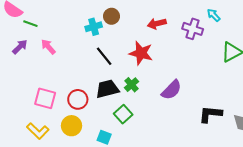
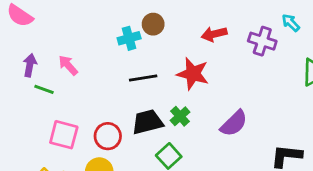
green line: (30, 24) -> (44, 89), moved
purple arrow: (20, 47) -> (30, 65), turned -35
black line: (104, 56) -> (143, 78), turned -60

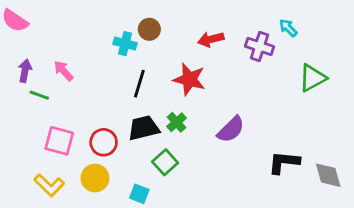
cyan cross: (129, 38) -> (125, 44), turned 30
black line: (143, 78) -> (139, 84), turned -64

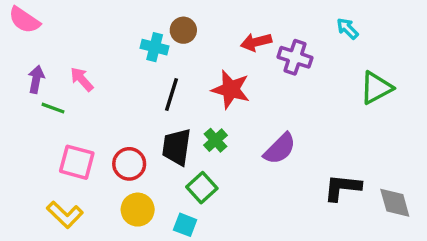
purple cross: (260, 46) -> (295, 57), moved
black trapezoid: (144, 128) -> (177, 147), turned -68
yellow circle: (95, 178) -> (138, 210), moved
cyan square: (139, 194) -> (185, 225), moved

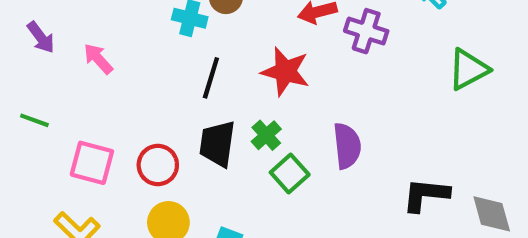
purple arrow: (36, 79) -> (41, 37), moved, turned 132
green line: (53, 108) -> (34, 120), moved
purple semicircle: (280, 149) -> (347, 146), turned -51
green square: (202, 188) -> (290, 173), moved

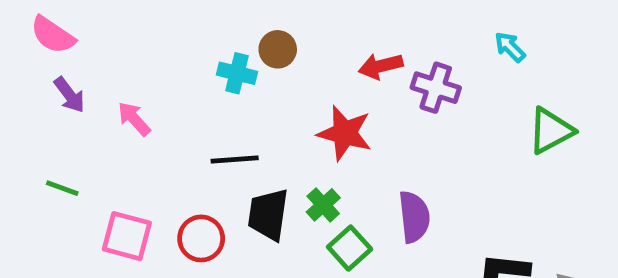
black line: (211, 78) -> (235, 159), moved, turned 69

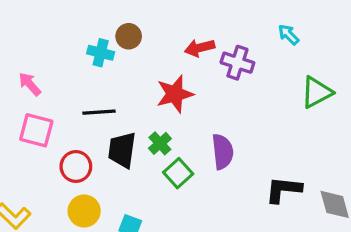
red star: (345, 133) -> (175, 94), turned -30
pink square: (127, 236) -> (36, 130), moved

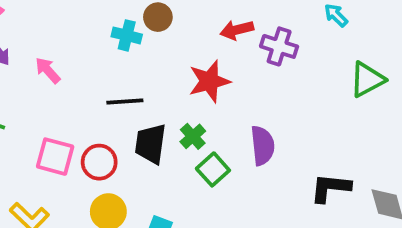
pink square: (36, 130) -> (55, 157), moved

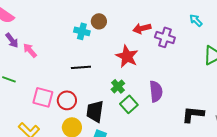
pink arrow: (48, 70) -> (30, 50), moved
red star: (209, 81) -> (127, 56), turned -30
black trapezoid: (151, 144) -> (95, 111), moved

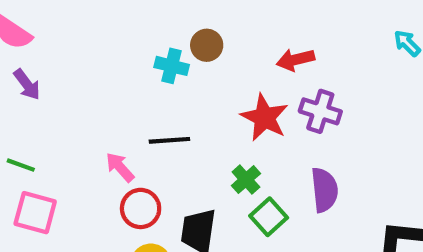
purple cross: (165, 37) -> (320, 111), moved
pink arrow: (30, 50) -> (120, 167), moved
pink square: (43, 97) -> (35, 213), moved

